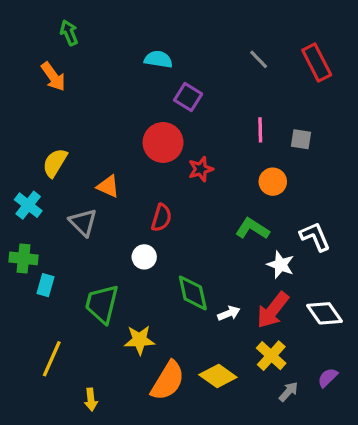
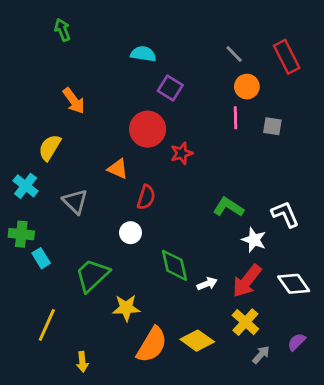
orange arrow: (53, 77) -> (74, 101), moved
orange circle: (273, 182) -> (247, 87), moved
orange triangle: (108, 186) -> (118, 169), moved
cyan rectangle: (45, 285) -> (41, 258), turned -48
green trapezoid: (102, 304) -> (92, 275), turned 33

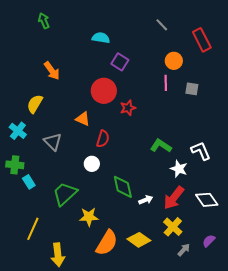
gray line: (234, 54) -> (162, 25), moved
yellow arrow: (82, 362) -> (58, 255), size x1.6

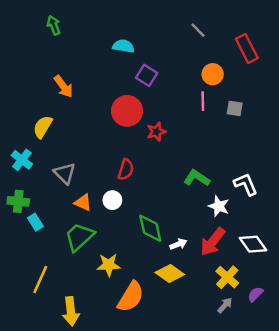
orange triangle: (83, 119) -> (83, 203), moved
yellow cross: (173, 227) -> (227, 277), moved
yellow diamond: (139, 240) -> (170, 273), moved

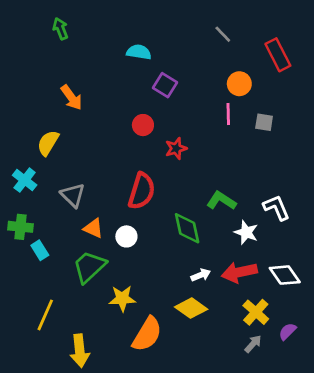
red circle: (127, 111) -> (143, 125), size x0.6
red semicircle: (126, 170) -> (142, 191), size x1.5
white circle: (112, 200) -> (126, 236), moved
green diamond: (150, 228) -> (187, 228), moved
red arrow: (213, 242) -> (239, 272), turned 40

